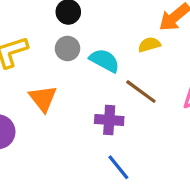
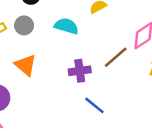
gray circle: (67, 49) -> (24, 25), moved
brown line: (141, 92) -> (116, 57), moved, turned -65

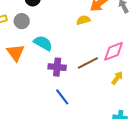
cyan semicircle: (66, 26) -> (43, 43), moved

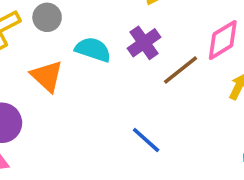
purple cross: (57, 67) -> (144, 43), moved, turned -30

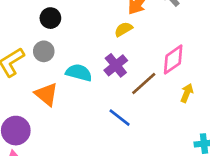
blue line: (146, 140) -> (120, 118), moved

